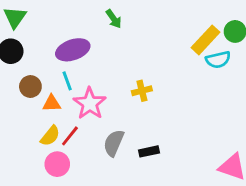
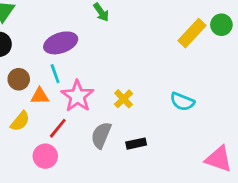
cyan semicircle: (218, 60) -> (182, 102), moved, turned 35
yellow cross: (142, 91) -> (124, 99), moved, turned -30
yellow semicircle: (50, 136) -> (20, 121), moved

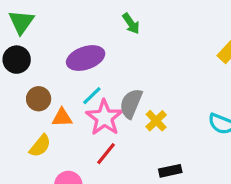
cyan line: (55, 74) -> (92, 96), moved, turned 66
red line: (58, 128) -> (106, 154), moved
gray semicircle: (101, 135) -> (131, 103), moved

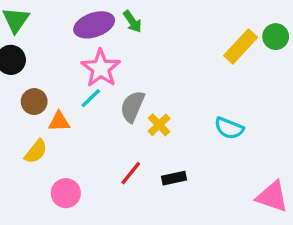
purple ellipse: (86, 58) -> (94, 25), moved
pink star: (104, 118) -> (101, 68), moved
red line: (106, 154) -> (131, 173), moved

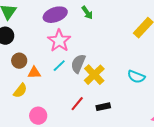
green arrow: (132, 22) -> (87, 13), moved
cyan line: (91, 98) -> (59, 66), moved
yellow cross: (159, 125) -> (94, 75), size x1.5

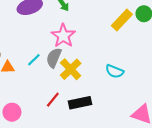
pink star: (59, 41) -> (63, 36), moved
black rectangle: (103, 107) -> (80, 103), size x1.5

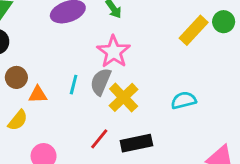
cyan line: (34, 60) -> (74, 85), turned -32
cyan semicircle: (115, 71) -> (184, 100), turned 144

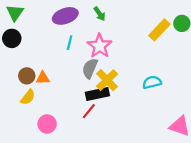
brown circle: (16, 77) -> (27, 76), moved
cyan line: (74, 85) -> (70, 43), moved
black rectangle: (136, 143) -> (97, 94), moved

